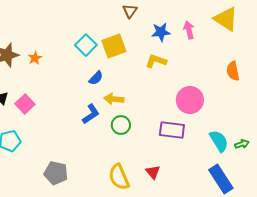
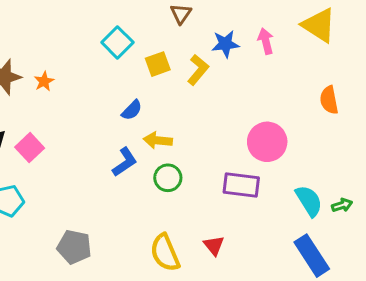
cyan square: (86, 45) -> (117, 42), moved
yellow square: (114, 46) -> (158, 64), size x0.7
yellow L-shape: (156, 61) -> (198, 70), moved, turned 110

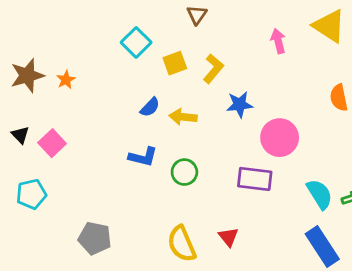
blue star: (225, 44) -> (240, 104), moved
yellow arrow: (158, 140) -> (183, 117), moved
blue L-shape: (125, 162) -> (143, 157), turned 48

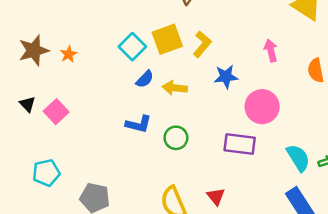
pink arrow: (278, 41) -> (271, 50), moved
cyan square: (136, 42) -> (132, 47), moved
yellow square: (175, 63) -> (167, 39), size x1.4
cyan pentagon: (31, 194) -> (46, 173), moved

